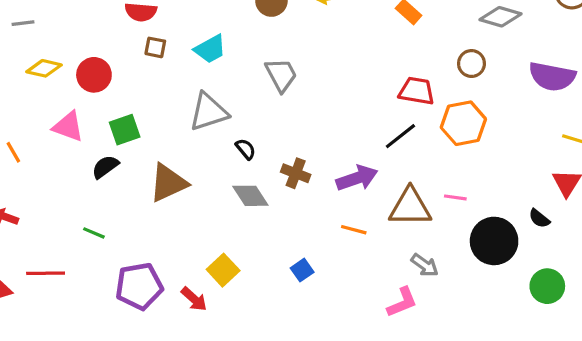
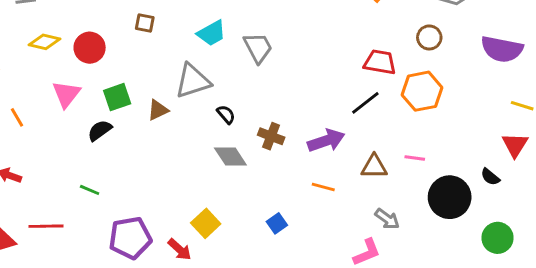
cyan trapezoid: (210, 49) -> (212, 33), moved
pink triangle: (68, 126) -> (66, 94), turned 48
brown triangle: (168, 183) -> (158, 110), moved, size x0.6
brown triangle: (410, 207) -> (374, 167), size x0.7

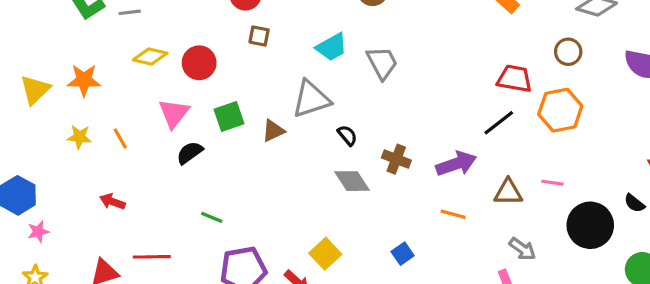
black semicircle: (100, 130) -> (190, 153), moved
green line: (90, 190) -> (212, 217), moved

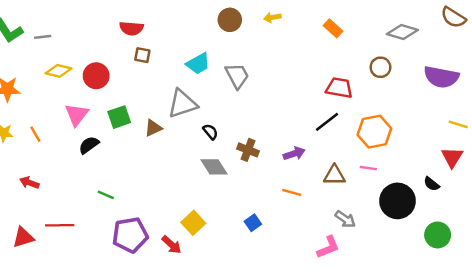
orange hexagon: (560, 110) -> (374, 132), moved
purple arrow: (456, 164) -> (294, 154), size x0.7

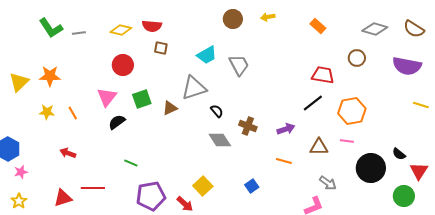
brown semicircle: (453, 17) -> (414, 29), moved
yellow diamond: (58, 71) -> (121, 30), moved
red triangle: (452, 157) -> (419, 171), moved

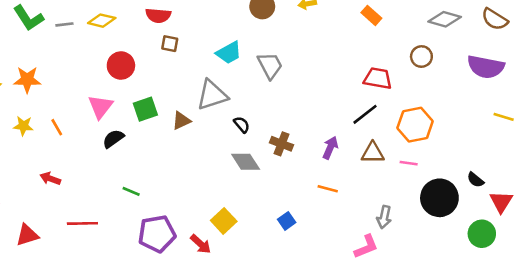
yellow diamond: (121, 30) -> (102, 21), moved
purple arrow: (286, 129) -> (330, 148), turned -48
brown triangle: (319, 147) -> (373, 153), moved
gray arrow: (328, 183) -> (384, 217), turned 66
red triangle: (63, 198) -> (27, 235), moved

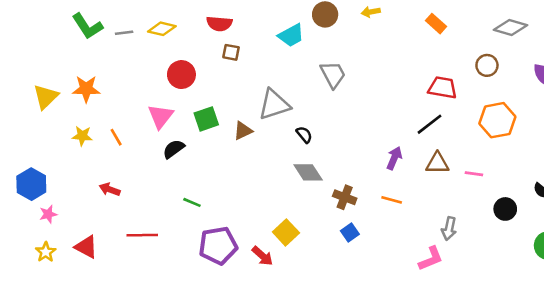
cyan trapezoid: (229, 53) -> (291, 35), moved
orange hexagon: (415, 125) -> (497, 120), moved
brown cross: (281, 144) -> (345, 197), moved
black circle: (439, 198) -> (505, 209), size x0.6
red triangle: (27, 235) -> (86, 247), turned 45

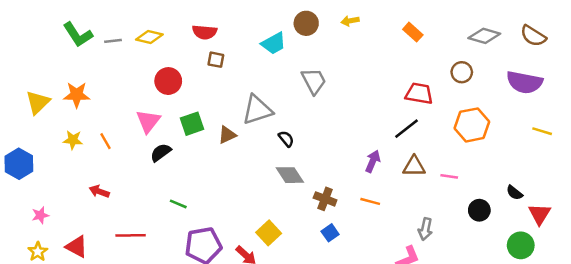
blue hexagon: (31, 184) -> (19, 164), moved

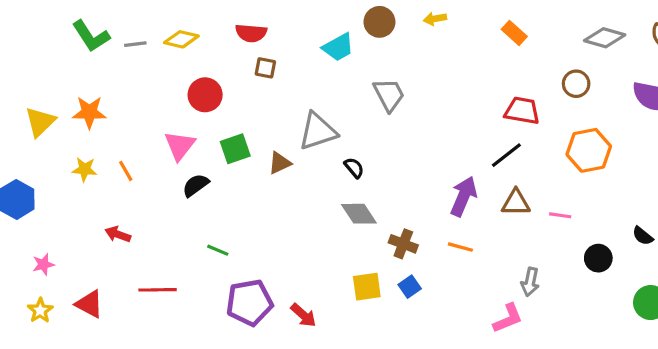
purple arrow: (373, 161) -> (464, 196), size x1.4
yellow square: (269, 233) -> (367, 287), moved, turned 35

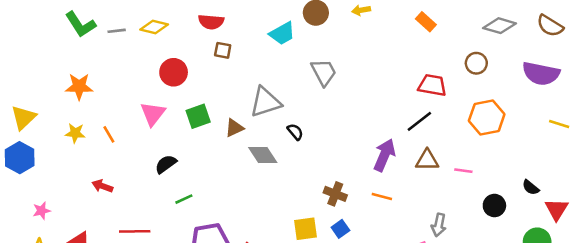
yellow triangle: (40, 122) -> (23, 118), moved
black semicircle: (196, 185) -> (166, 164), moved
gray diamond: (359, 214) -> (263, 155), moved
green line: (218, 250) -> (184, 199), turned -48

